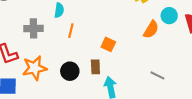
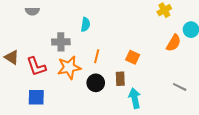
orange line: (71, 31) -> (97, 56), moved
orange star: (35, 68) -> (69, 67), moved

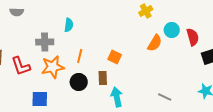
gray line: (180, 87) -> (165, 97), moved
blue square: (36, 97) -> (40, 99), moved

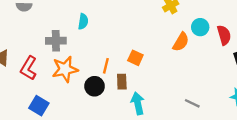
orange line: (80, 56) -> (106, 66), moved
red L-shape: (21, 66) -> (29, 68), turned 50
blue square: (40, 99) -> (39, 106), moved, turned 30

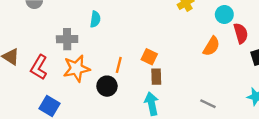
cyan circle: (200, 27) -> (224, 14), moved
orange semicircle: (181, 42) -> (211, 46), moved
brown rectangle: (122, 82) -> (156, 77), moved

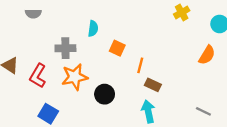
orange square: (149, 57) -> (117, 48), moved
orange line: (119, 65) -> (140, 65), moved
brown rectangle: (156, 77) -> (153, 85), turned -63

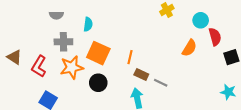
gray semicircle: (33, 14) -> (56, 15), moved
orange square: (117, 48) -> (98, 53), moved, size x1.6
gray line: (203, 111) -> (161, 83), moved

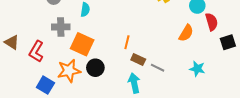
orange square: (98, 53) -> (82, 44), moved
orange star: (72, 67) -> (69, 71), moved
cyan star: (228, 92) -> (197, 69), moved

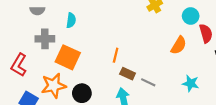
black circle: (95, 68) -> (82, 93), moved

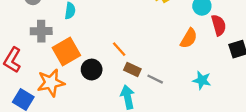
orange line: (116, 55) -> (119, 49), turned -56
orange square: (68, 57) -> (66, 52), turned 35
black circle: (82, 93) -> (92, 70), moved

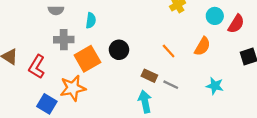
red semicircle: (219, 25) -> (236, 24), moved, turned 48
orange line: (119, 49) -> (169, 51), moved
black circle: (92, 70) -> (119, 50), moved

